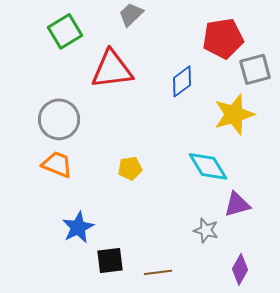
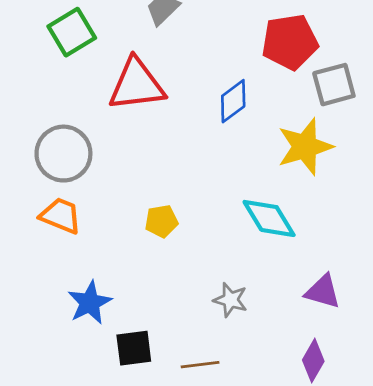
purple triangle: (237, 204) -> (323, 292), moved, turned 32
gray star: (206, 230) -> (230, 300), moved

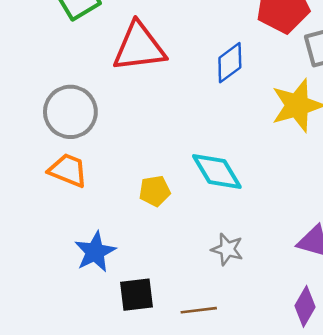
cyan diamond: (269, 218) -> (217, 172), moved
yellow pentagon: (161, 221) -> (155, 191), moved

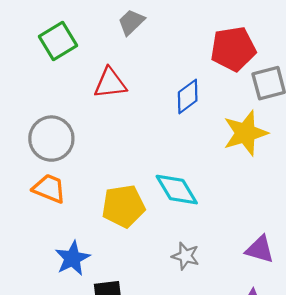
red triangle: (139, 47) -> (110, 83), size x0.7
yellow pentagon: (155, 191) -> (123, 206), size x1.6

